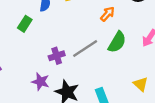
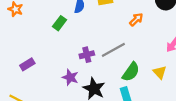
green semicircle: (117, 42) -> (131, 72), moved
yellow triangle: (141, 84) -> (160, 72), moved

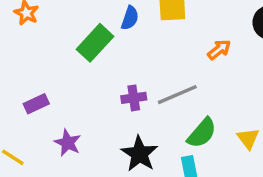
green rectangle: (59, 23) -> (95, 43), size x1.5
purple star: (70, 77) -> (68, 143), moved

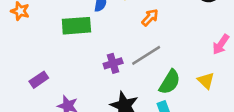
green rectangle: (95, 43) -> (76, 26), turned 52
orange arrow: (219, 50) -> (150, 17), moved

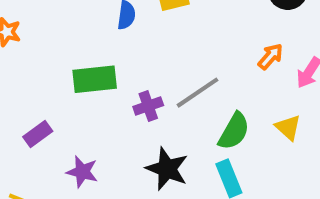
orange arrow: (150, 17) -> (271, 56), moved
green rectangle: (76, 26) -> (95, 79), moved

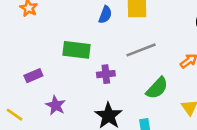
gray line: (197, 93) -> (141, 50), moved
green semicircle: (234, 131) -> (157, 88), moved

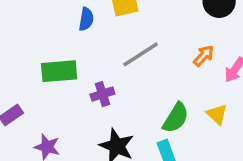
green semicircle: (157, 88) -> (176, 118), moved

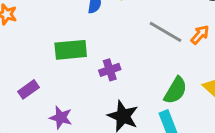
gray line: (141, 54) -> (166, 32), moved, turned 64

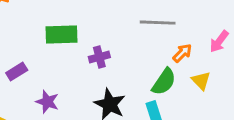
gray line: (166, 32) -> (158, 23), turned -32
orange arrow: (200, 35) -> (182, 53), moved

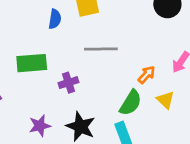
gray line: (158, 23) -> (101, 49), moved
purple star: (47, 102) -> (40, 126), moved, turned -30

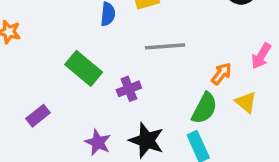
green rectangle: (32, 63) -> (84, 68), turned 48
purple star: (40, 126) -> (98, 142), turned -30

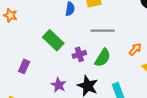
green semicircle: (204, 108) -> (103, 58), moved
purple rectangle: (38, 116) -> (24, 66), turned -32

